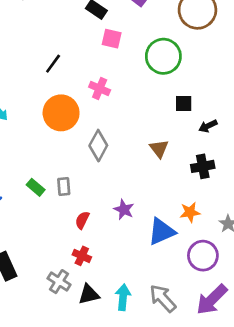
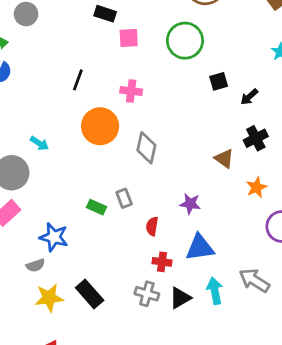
brown triangle: (159, 149) -> (224, 159), moved
blue triangle: (162, 232) -> (200, 248), moved, turned 32

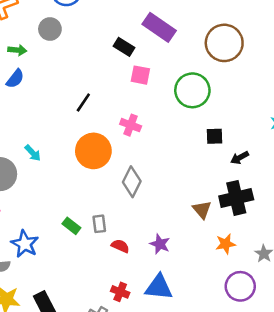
black cross: (256, 138) -> (236, 198), size x1.4
red semicircle: (152, 226) -> (120, 246), moved, turned 90

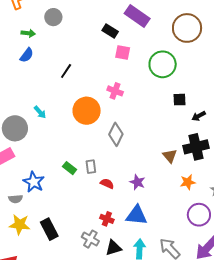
black line: (83, 102) -> (66, 71), moved

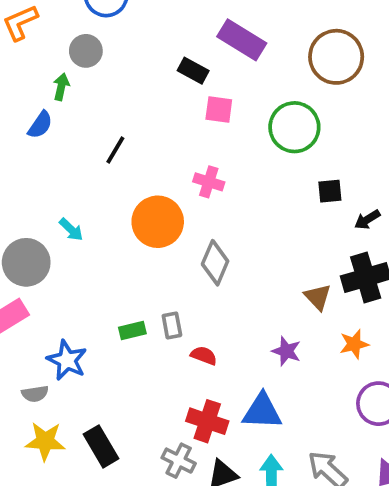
green arrow: (28, 33) -> (61, 87), moved, turned -80
green rectangle: (70, 168) -> (132, 331), turned -48
purple star: (137, 182) -> (286, 351), moved
red cross: (107, 219) -> (207, 421), size x1.5

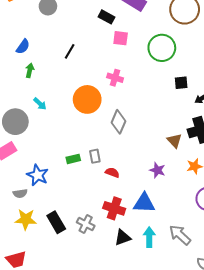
green arrow: (61, 87) -> (30, 70), moved
black line: (115, 150) -> (70, 51), moved
gray cross: (179, 461) -> (86, 224), moved

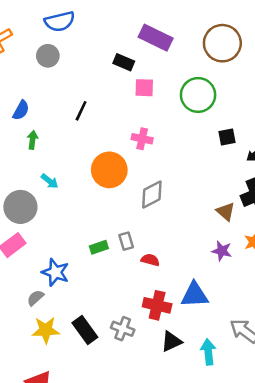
gray diamond: (118, 122) -> (152, 194), turned 45
purple star: (157, 170) -> (222, 251), moved
gray semicircle: (20, 193) -> (35, 298), turned 152
cyan arrow: (149, 237) -> (208, 352), moved

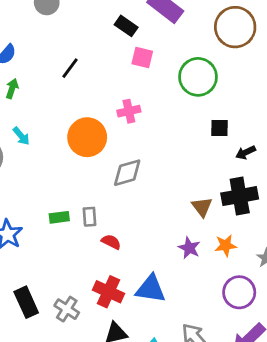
pink cross: (142, 139) -> (129, 111), turned -36

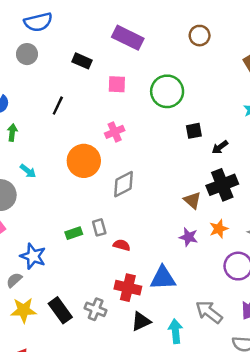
black rectangle: (126, 26) -> (82, 61), moved
brown circle: (235, 27) -> (200, 36), moved, size x0.6

